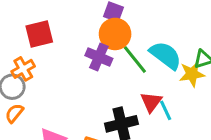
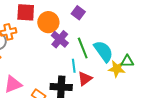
orange circle: (115, 34) -> (48, 22), moved
cyan line: (166, 110) -> (74, 66), moved

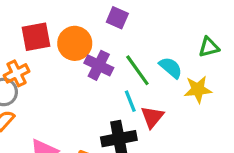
cyan semicircle: (103, 51) -> (171, 68), size x0.7
green triangle: (127, 61) -> (209, 47), moved

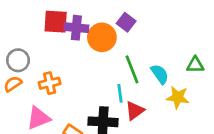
orange circle: (75, 43) -> (102, 37), moved
purple cross: (99, 65) -> (76, 28), moved, turned -35
orange cross: (17, 73) -> (50, 83), moved

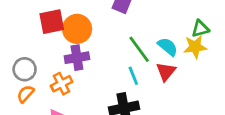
purple cross: (76, 28) -> (77, 58), moved
orange circle: (102, 37) -> (77, 29), moved
yellow star: (178, 97) -> (195, 47), moved
red triangle: (135, 111) -> (166, 71), moved

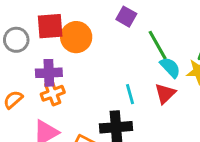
green line: (139, 49) -> (158, 45), moved
purple cross: (77, 58) -> (49, 73), moved
gray circle: (25, 69) -> (16, 40), moved

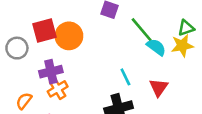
red triangle: (165, 94) -> (159, 87), moved

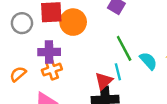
green line: (142, 30) -> (124, 48), moved
cyan semicircle: (156, 47) -> (148, 61), moved
red triangle: (159, 87) -> (104, 81), moved

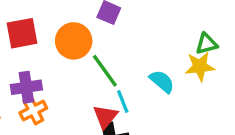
orange circle: (73, 22) -> (74, 41), moved
green line: (124, 48) -> (105, 71), moved

